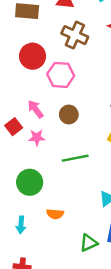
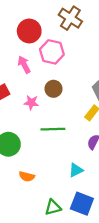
pink arrow: (36, 109) -> (24, 65), moved
pink star: (37, 138) -> (31, 103), moved

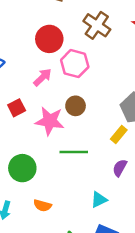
pink arrow: (24, 65) -> (42, 77), turned 72
pink star: (31, 103) -> (50, 121), size x1.6

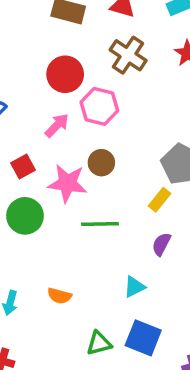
green circle: (22, 168) -> (25, 216), moved

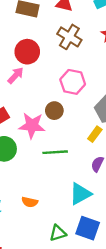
pink hexagon: (99, 106) -> (73, 82), moved
pink arrow: (57, 125) -> (16, 75), moved
cyan triangle: (134, 287) -> (80, 194), size x1.5

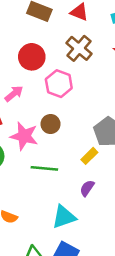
pink arrow: (16, 75) -> (14, 94), moved
pink hexagon: (73, 82) -> (59, 84), moved

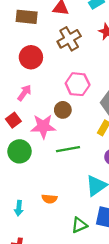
brown cross: (79, 48) -> (69, 39), turned 35
pink hexagon: (59, 84) -> (78, 84), moved

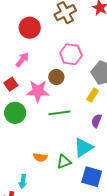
cyan arrow: (19, 208) -> (23, 181), moved
green triangle: (79, 225) -> (64, 162), moved

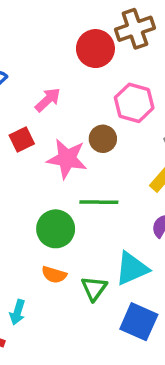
red circle: (30, 28) -> (95, 49), moved
green circle: (15, 113) -> (56, 229), moved
green triangle: (64, 162) -> (94, 288), turned -42

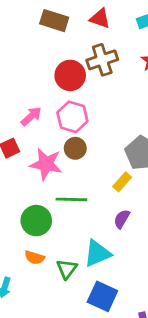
pink hexagon: (134, 103) -> (72, 117), moved

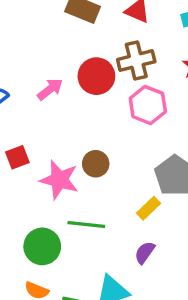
pink arrow: (31, 116) -> (50, 89), moved
pink hexagon: (72, 117) -> (148, 105), moved

